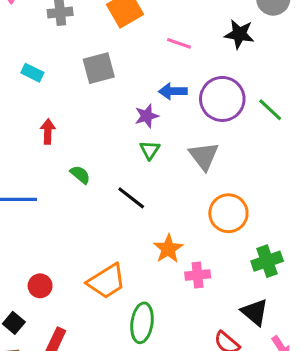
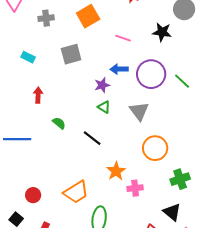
green triangle: (150, 150) -> (104, 107), turned -32

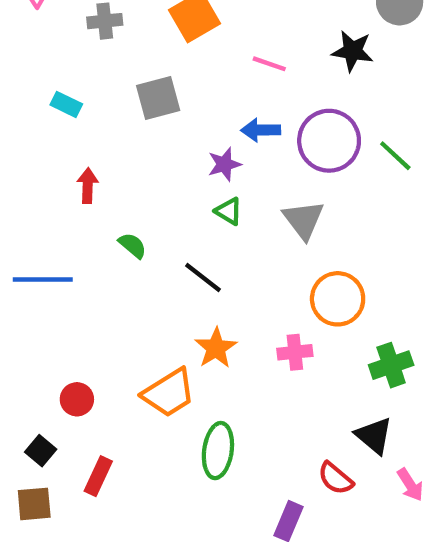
orange star: (116, 171) -> (216, 348), moved
pink cross: (135, 188) -> (295, 352), moved

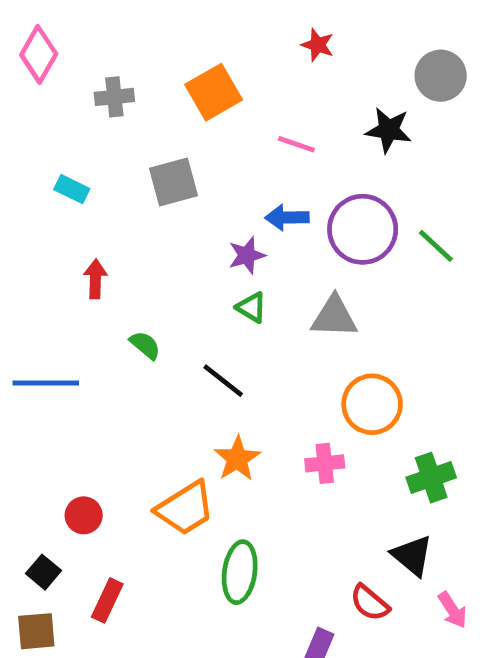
gray triangle: (303, 220) -> (334, 317), turned -51

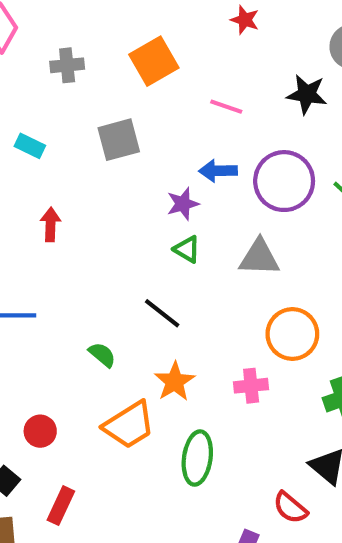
green semicircle: (145, 345) -> (102, 355), moved
green ellipse: (240, 572) -> (197, 458), moved

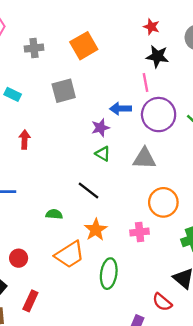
red star: (245, 20) -> (151, 27), moved
black star: (307, 94) -> (157, 56), moved
pink line: (226, 107) -> (146, 83), moved, turned 60
green semicircle: (102, 355) -> (54, 214), turned -35

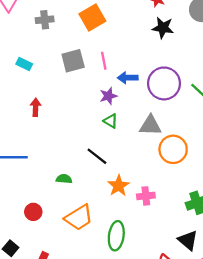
pink line: (146, 83) -> (104, 61), moved
orange circle: (163, 202) -> (173, 149), moved
orange star: (96, 230) -> (119, 186), moved
red circle: (19, 258) -> (33, 212), moved

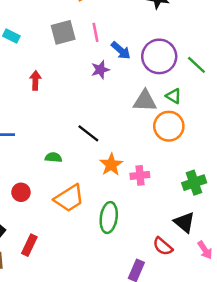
blue arrow: (128, 78) -> (121, 50), turned -138
red arrow: (36, 107) -> (35, 80), moved
green triangle: (111, 121) -> (174, 96), moved

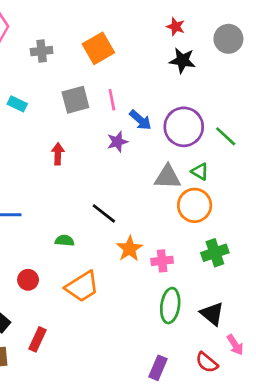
red arrow: (35, 80) -> (58, 154), moved
green cross: (194, 183) -> (215, 253), moved
green ellipse: (109, 218) -> (170, 306), moved
red semicircle: (163, 246) -> (207, 362), moved

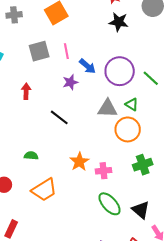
black line: (104, 213) -> (59, 117), moved
green ellipse: (170, 306) -> (110, 204), turned -50

